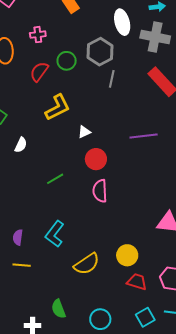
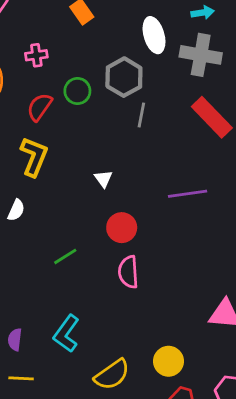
yellow L-shape: (58, 107) -> (34, 157), moved, turned -40
white triangle: (84, 132) -> (103, 179), moved, turned -40

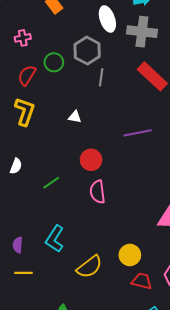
white triangle: (103, 179) -> (75, 117), moved, turned -40
white semicircle: (16, 210) -> (16, 166), moved

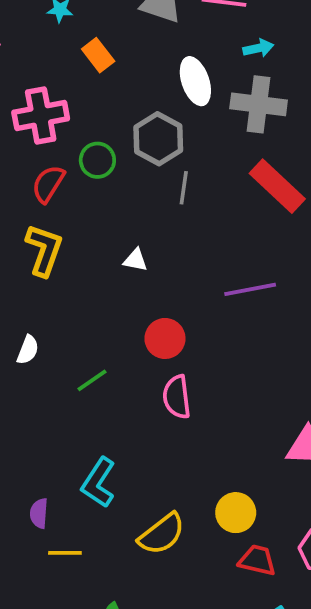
pink cross: (23, 38) -> (41, 115), size x1.8
purple semicircle: (18, 245) -> (39, 513), moved
yellow line: (24, 273) -> (65, 553), moved

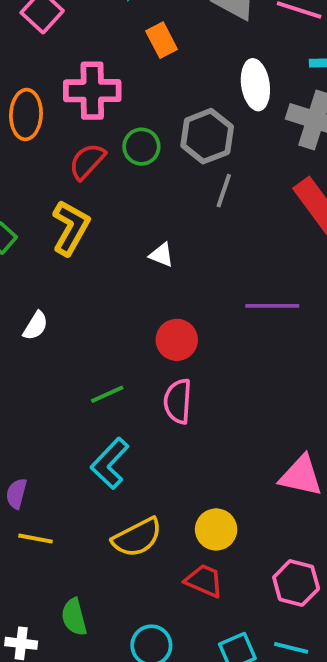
green line: (92, 380) -> (107, 394), moved
cyan L-shape: (98, 483) -> (110, 463), moved
red trapezoid: (257, 560) -> (204, 581), moved

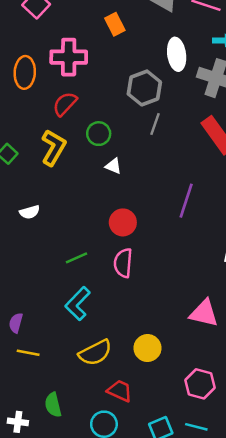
green circle: (141, 147) -> (99, 134), moved
purple line: (272, 306) -> (186, 201), turned -72
white semicircle: (36, 326) -> (30, 212), turned 42
red trapezoid: (204, 581) -> (120, 391), moved

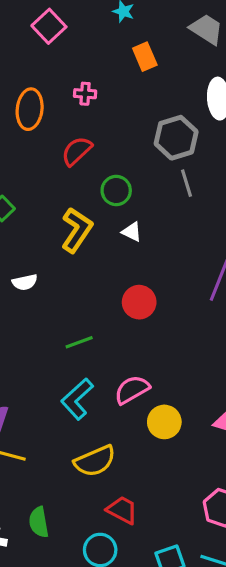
pink cross: (69, 57) -> (85, 94), size x0.5
gray line: (155, 124) -> (186, 183), turned -40
yellow L-shape: (54, 148) -> (77, 230), moved
pink semicircle: (123, 263) -> (132, 390), moved, turned 52
yellow circle: (148, 348) -> (164, 422), moved

